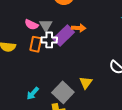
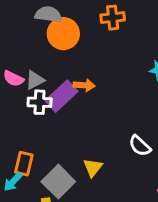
gray triangle: (46, 25) -> (35, 80), turned 32
orange rectangle: (36, 44) -> (24, 164), moved

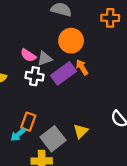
orange circle: (63, 34) -> (71, 41), moved
orange arrow: (84, 85) -> (82, 67), turned -133
white cross: (40, 102) -> (34, 76), moved

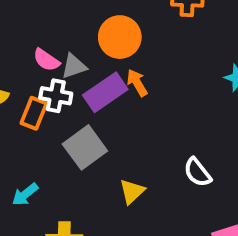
orange rectangle: (28, 122) -> (34, 113), moved
gray square: (53, 139) -> (85, 147), moved

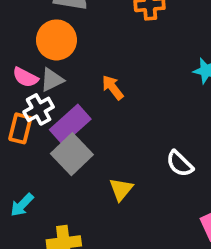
orange circle: (120, 37) -> (56, 40), moved
purple rectangle: (105, 92) -> (70, 124), moved
white cross: (56, 96) -> (39, 109), turned -32

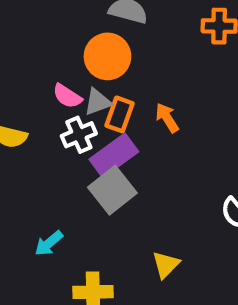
orange rectangle: (20, 128) -> (119, 114), moved
yellow triangle: (121, 189) -> (166, 265), moved

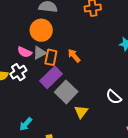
white cross: (79, 135) -> (18, 72), moved
gray square: (112, 190) -> (66, 92), moved
yellow triangle: (166, 265) -> (81, 112), moved

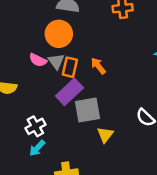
gray triangle: (40, 53) -> (56, 61), turned -40
white cross: (18, 72) -> (35, 126), moved
gray square: (66, 92) -> (88, 110), turned 35

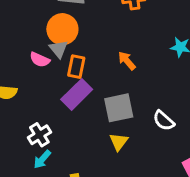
gray triangle: (56, 61) -> (58, 49), moved
orange arrow: (98, 66) -> (127, 61), moved
gray square: (88, 110) -> (119, 108), moved

